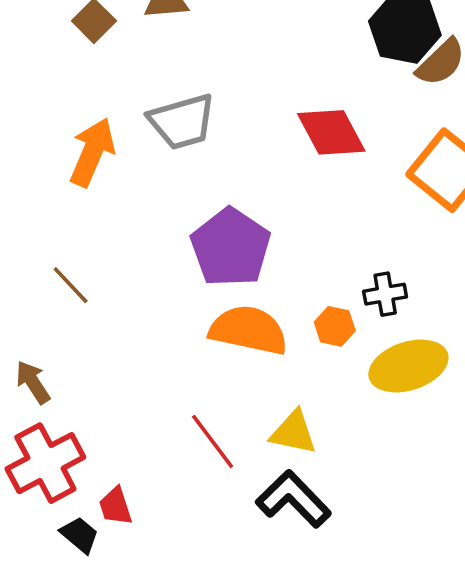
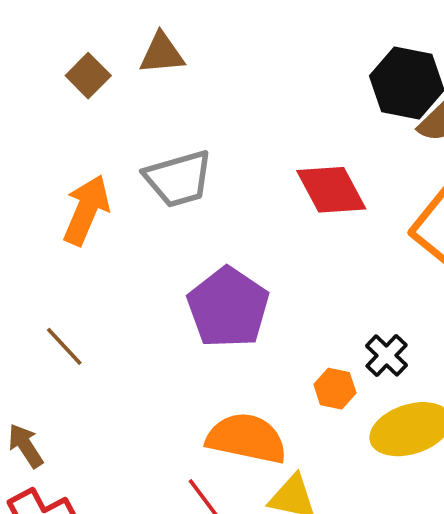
black cross: (385, 294) -> (387, 355), turned -36
orange semicircle: (249, 330) -> (247, 438), moved

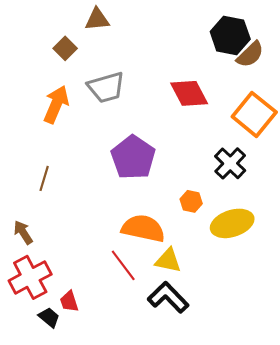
brown square: (88, 76) -> (65, 48), moved
brown line: (64, 346) -> (44, 178), turned 60
black cross: (387, 355) -> (230, 163), moved, size x1.4

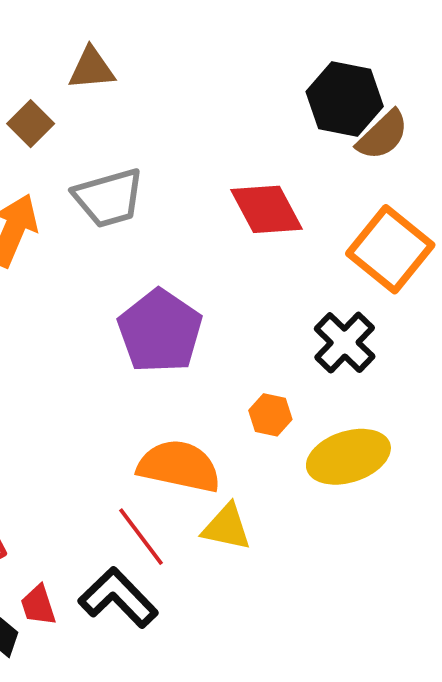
black L-shape: (168, 297) -> (118, 598), moved

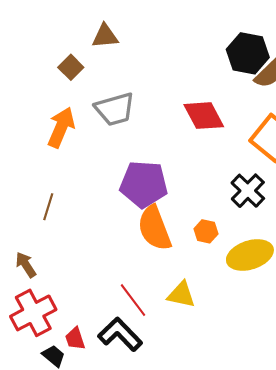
purple pentagon: (160, 331) -> (144, 184), turned -30
orange semicircle: (179, 466) -> (154, 228), moved, turned -123

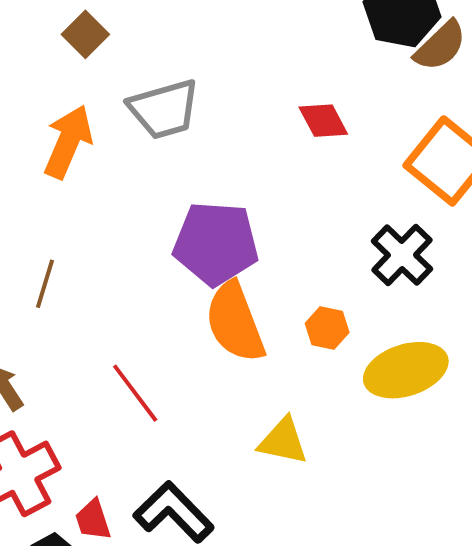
red diamond: (204, 116) -> (323, 121), size x0.7
red line: (133, 300) -> (135, 393), moved

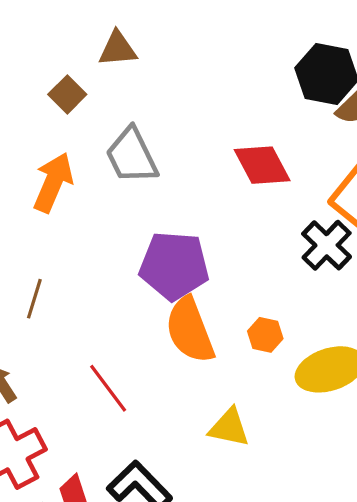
gray trapezoid: (164, 109) -> (132, 156), turned 80
red diamond: (323, 121) -> (262, 165), size x1.4
black cross: (402, 255) -> (327, 245), moved

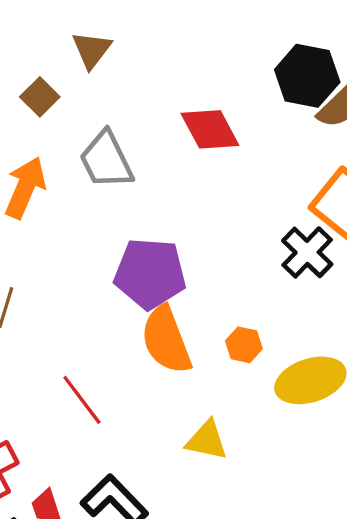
brown triangle: (118, 49) -> (92, 50), turned -48
red diamond: (262, 165) -> (210, 129), moved

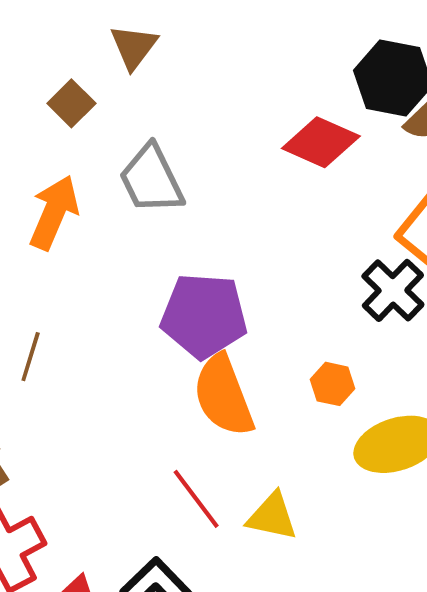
red diamond: (210, 129) -> (321, 142), moved, turned -38
orange hexagon: (244, 345) -> (333, 384), moved
red line: (82, 400) -> (196, 499), moved

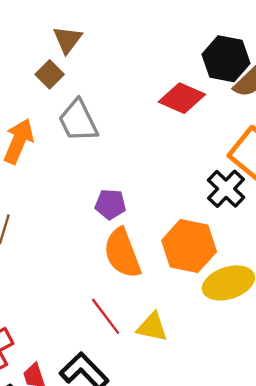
brown square: (71, 103) -> (50, 74), moved
purple pentagon: (204, 316) -> (110, 204), size x0.6
orange hexagon: (333, 384) -> (189, 246), size x2.0

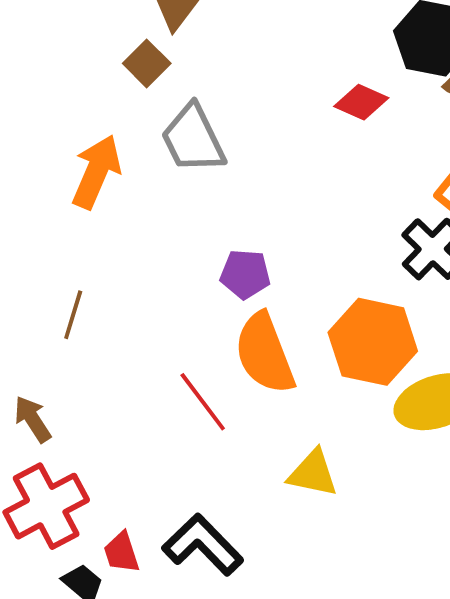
red diamond: (182, 98) -> (361, 102), size x0.7
red line: (106, 316) -> (203, 402), moved

